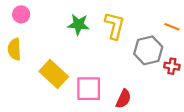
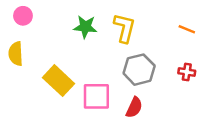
gray hexagon: (148, 50) -> (139, 70), moved

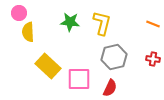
yellow semicircle: (16, 54) -> (28, 32), moved

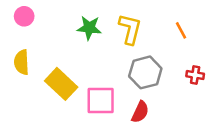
orange line: (153, 24) -> (181, 30), moved, turned 40
yellow semicircle: (28, 32) -> (22, 62), moved

